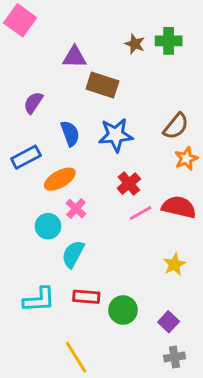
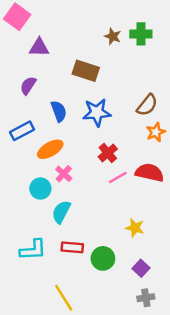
purple triangle: (74, 57) -> (39, 47), moved
yellow star: (174, 264) -> (135, 228), moved, turned -30

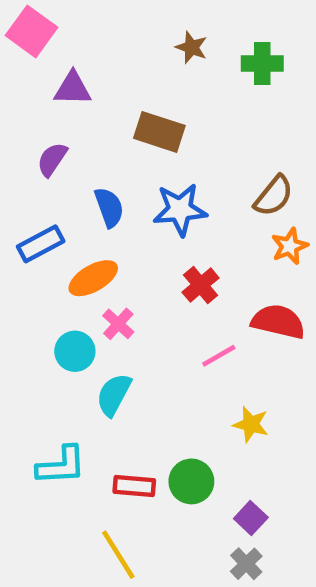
brown star: (113, 36) -> (191, 47), moved
pink line: (118, 177) -> (219, 356), moved
red rectangle: (72, 247) -> (134, 486), moved
purple square: (141, 268) -> (251, 518), moved
gray cross: (146, 298) -> (246, 564), moved, turned -35

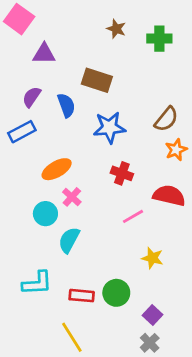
blue semicircle: (109, 207) -> (66, 105), moved
blue rectangle: (41, 244) -> (22, 132), moved
red cross: (201, 285) -> (122, 173), turned -30

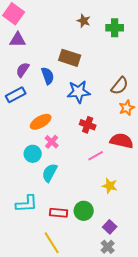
purple triangle: (44, 54) -> (18, 40), moved

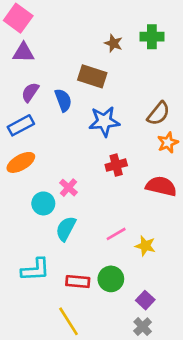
brown star: (84, 21) -> (113, 43), moved
orange ellipse: (41, 122) -> (21, 162), moved
red cross: (88, 125) -> (116, 165), turned -35
pink line: (96, 156) -> (116, 234), moved

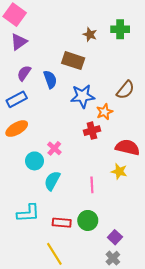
purple triangle: (23, 53) -> (19, 42), turned -36
orange star: (168, 143) -> (104, 112), moved
pink line: (116, 234) -> (92, 185), turned -63
yellow star: (145, 246) -> (119, 171), moved

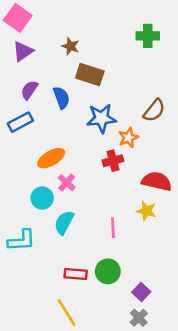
brown star: (90, 34) -> (70, 46), moved
orange ellipse: (17, 129) -> (51, 158), moved
cyan L-shape: (28, 213) -> (22, 241), moved

